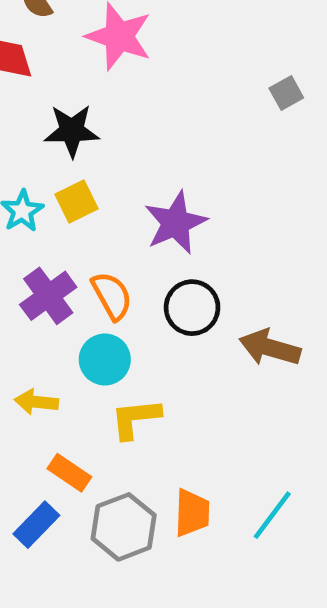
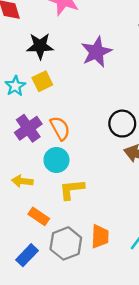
purple star: (176, 223) -> (96, 52), moved
black circle: (192, 308) -> (122, 124), moved
blue rectangle: (36, 525) -> (27, 255), moved

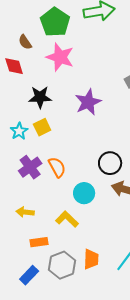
cyan circle: (56, 160) -> (84, 193), moved
yellow L-shape: (72, 189) -> (67, 219), turned 50
orange rectangle: (39, 216) -> (39, 242), turned -42

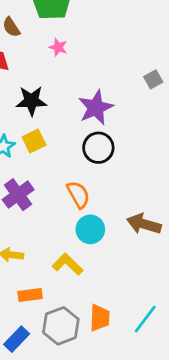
pink star: (60, 57) -> (58, 47), size x0.5
black circle: (110, 163) -> (98, 148), moved
orange semicircle: (57, 167) -> (78, 195), moved

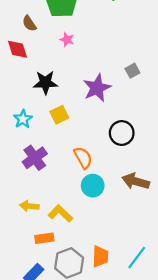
gray square: (153, 79) -> (132, 71), moved
yellow square: (34, 141) -> (59, 115), moved
black circle: (98, 148) -> (122, 133), moved
yellow L-shape: (68, 264) -> (60, 214), moved

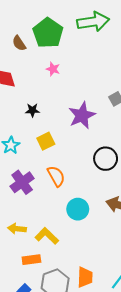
brown semicircle: (29, 23) -> (19, 43), moved
black star: (45, 83) -> (32, 110), size x0.6
orange semicircle: (83, 158) -> (56, 176), moved

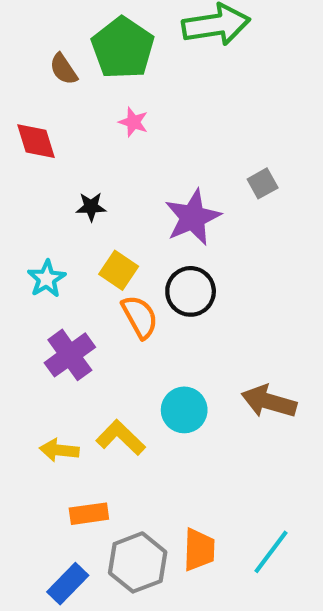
yellow square: (46, 141) -> (119, 270), turned -30
black circle: (106, 159) -> (191, 291), moved
orange semicircle: (56, 176) -> (140, 317), moved
yellow L-shape: (47, 236) -> (121, 438), moved

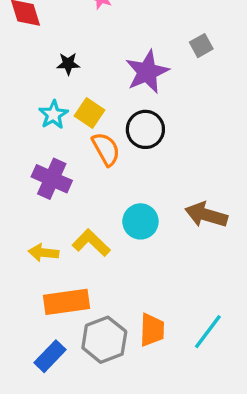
cyan star: (47, 279) -> (53, 115), moved
purple cross: (70, 355) -> (52, 179), turned -30
orange rectangle: (89, 514) -> (67, 302), size x1.5

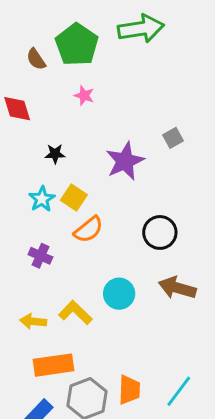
black circle: (145, 129) -> (160, 232), moved
orange semicircle: (106, 149) -> (88, 230), turned 80
purple cross: (52, 179) -> (40, 256), size x0.7

